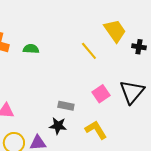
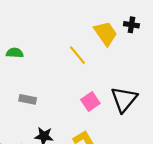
black cross: (139, 47) -> (131, 25), moved
gray rectangle: (66, 106) -> (28, 99), moved

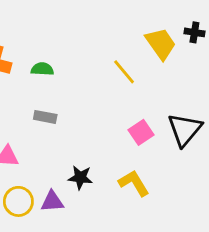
gray rectangle: (28, 99) -> (45, 117), moved

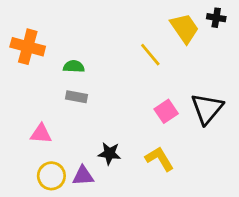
green semicircle: (42, 69) -> (74, 66), moved

